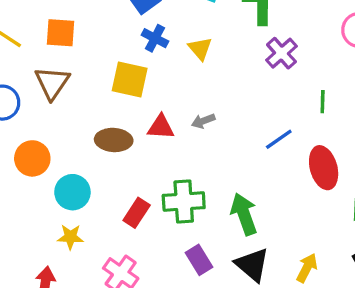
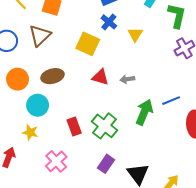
brown ellipse: (114, 140) -> (52, 76), moved, turned -30
green cross: (184, 202) -> (104, 126), turned 30
red rectangle: (137, 213) -> (74, 126), turned -66
green arrow: (244, 214) -> (144, 112), moved, turned 30
purple rectangle: (199, 260) -> (106, 164), turned 54

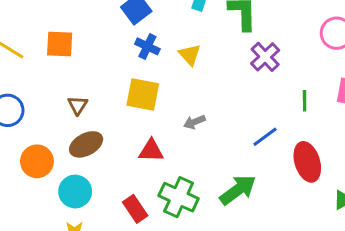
brown triangle: (40, 35) -> (78, 105), moved, size x0.6
yellow square: (88, 44) -> (143, 95), moved
red triangle: (100, 77) -> (151, 151), moved
green arrow: (144, 112) -> (238, 190), moved, turned 45

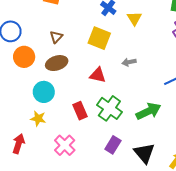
orange circle: (37, 161) -> (24, 57), moved

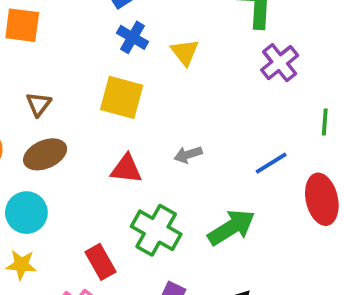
gray arrow: (129, 62) -> (188, 155), moved
red rectangle: (80, 111) -> (100, 262), moved

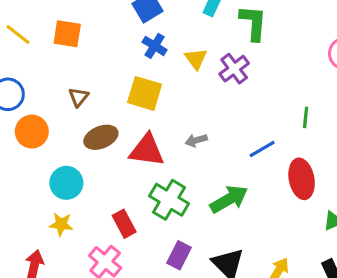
purple cross: (280, 63) -> (234, 69), moved
brown ellipse: (45, 154) -> (101, 137), moved
red triangle: (126, 169) -> (147, 150), size x1.4

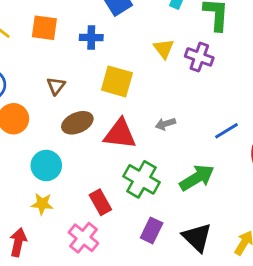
blue cross: (155, 46) -> (91, 37), moved, turned -30
purple cross: (234, 69) -> (199, 57), turned -32

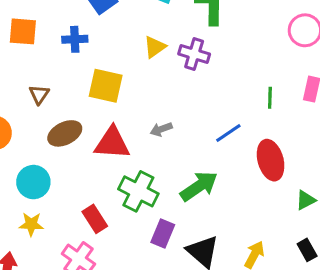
yellow triangle: (164, 49) -> (155, 47), turned 35
purple rectangle: (152, 230) -> (163, 234), moved

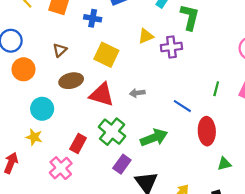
purple cross: (194, 54) -> (171, 47), turned -36
blue line: (228, 133) -> (182, 106), turned 54
red rectangle: (95, 219) -> (78, 143), turned 48

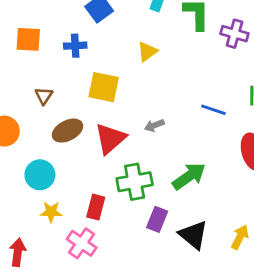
purple cross: (171, 47) -> (234, 34), moved, turned 36
red triangle: (102, 95) -> (110, 139), turned -44
blue line: (182, 106) -> (213, 110), moved
green cross: (112, 132) -> (135, 182), turned -36
yellow star: (34, 137) -> (51, 212), moved

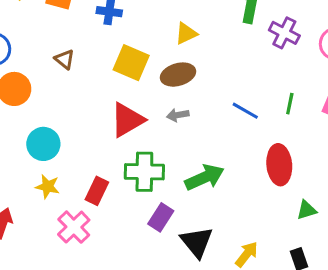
brown triangle: (44, 96) -> (65, 59), turned -36
brown ellipse: (68, 131) -> (178, 75), moved

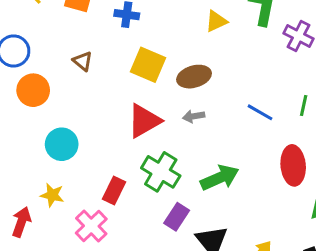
yellow triangle: (186, 33) -> (216, 21), moved
green cross: (144, 172) -> (161, 172), turned 30
yellow star: (48, 187) -> (52, 195), moved

